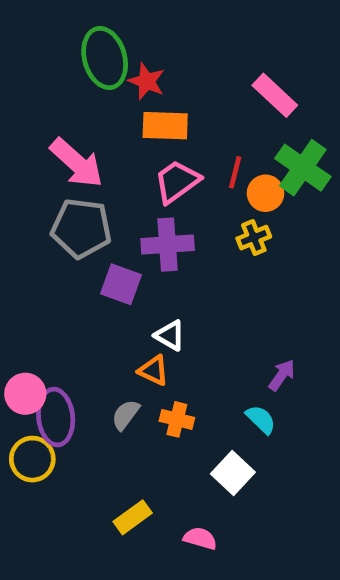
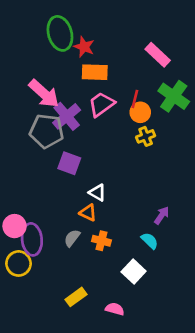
orange circle: (265, 193) -> (140, 112), moved
purple cross: (168, 245) -> (67, 116), moved, turned -36

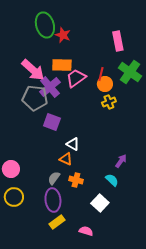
pink rectangle: (158, 55) -> (118, 41), turned 36
orange rectangle: (95, 72) -> (62, 65), moved
purple ellipse: (32, 239) -> (53, 200), moved

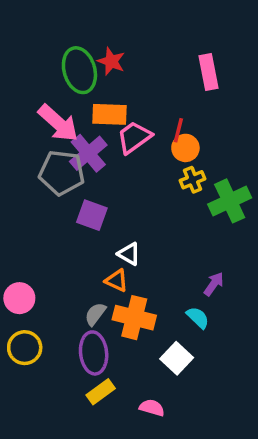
green ellipse: (45, 25) -> (79, 70), moved
green cross: (130, 72) -> (230, 201), moved, turned 30
orange cross: (76, 180) -> (134, 318), size x1.6

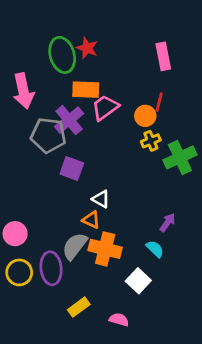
pink arrow: (58, 123) -> (23, 91), moved, turned 36
red line: (178, 130) -> (159, 102), moved
gray semicircle: (95, 314) -> (75, 246), size x1.5
purple ellipse: (94, 353) -> (51, 268), moved

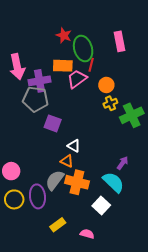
green ellipse: (62, 55) -> (83, 49), moved
red line: (159, 102) -> (91, 65), moved
purple cross: (69, 120) -> (40, 81), moved, turned 30
cyan semicircle: (155, 249) -> (113, 182), size x1.6

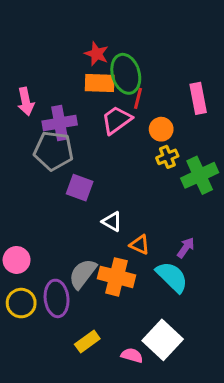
pink rectangle: (120, 41) -> (198, 98), moved
orange rectangle: (63, 66) -> (100, 83), moved
pink arrow: (17, 67) -> (26, 101), size x0.7
orange triangle: (67, 161) -> (140, 245), moved
white square: (101, 206) -> (163, 340), moved, size x1.4

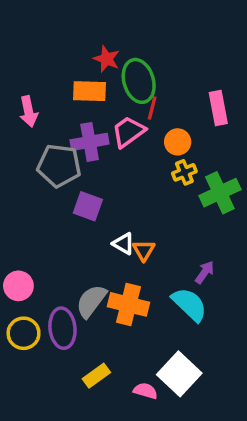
orange rectangle: (100, 83) -> (90, 91), moved
purple cross: (60, 123) -> (90, 142), moved
orange triangle: (140, 245) -> (144, 250), moved, turned 35

